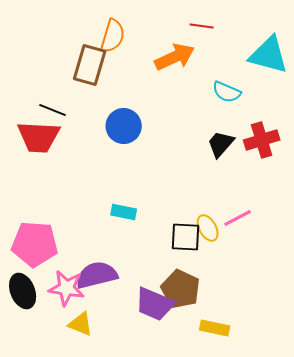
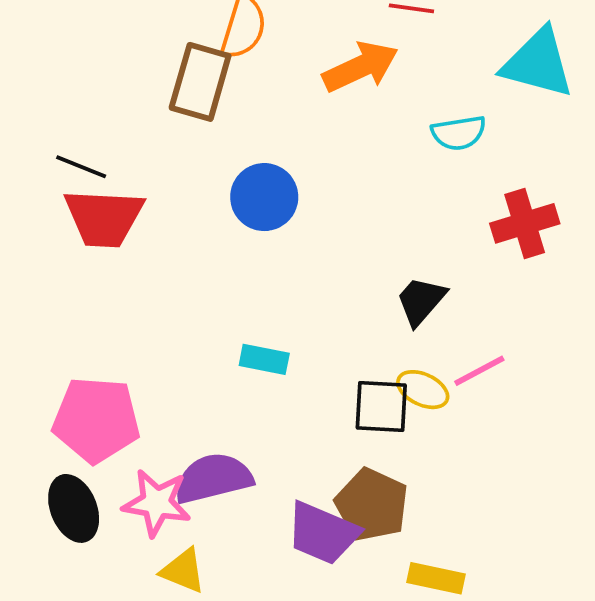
cyan semicircle: (227, 92) -> (459, 133), turned -32
black line: (53, 110) -> (81, 167), moved
black trapezoid: (221, 144) -> (421, 301), moved
yellow ellipse: (208, 228) -> (423, 390), turned -36

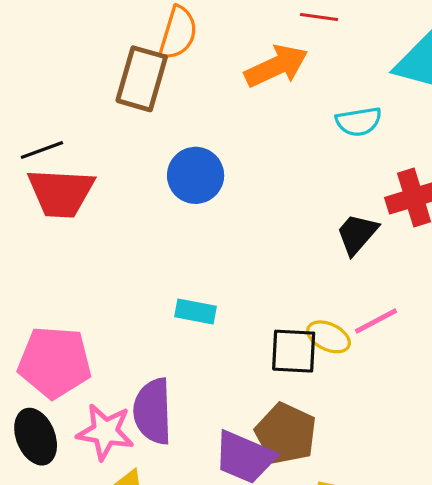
black line: (81, 167) -> (42, 150), turned -42
black trapezoid: (421, 301) -> (357, 234), moved
purple semicircle: (213, 478) -> (153, 411), turned -78

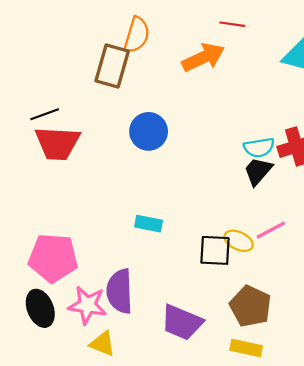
cyan semicircle: (359, 122) -> (259, 148), moved
brown pentagon: (286, 433) -> (250, 306), moved

